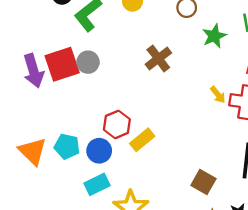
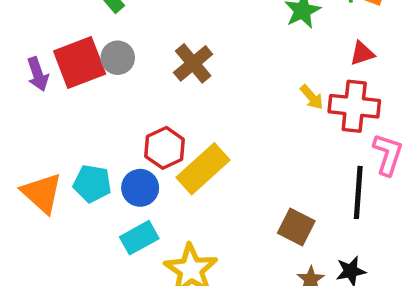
brown cross: (158, 59) -> (193, 63), moved
purple arrow: (33, 71) -> (38, 74), size x0.7
yellow rectangle: (142, 140) -> (203, 169), size x1.4

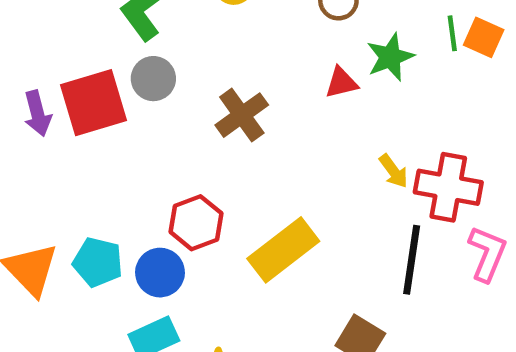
red triangle: (362, 53) -> (341, 83), moved
gray circle: (118, 58) -> (153, 79), moved
yellow rectangle: (203, 169) -> (283, 250), moved
black line: (358, 192) -> (412, 260), moved

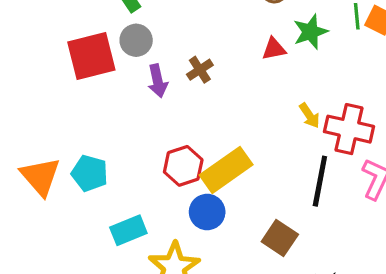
purple arrow: (38, 113) -> (158, 81), moved
brown cross: (242, 115) -> (200, 70), size x0.7
red hexagon: (196, 223) -> (183, 166), moved
blue circle: (160, 273) -> (207, 212), moved

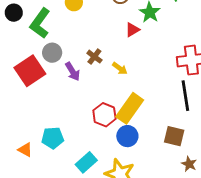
yellow arrow: (309, 116) -> (120, 68), moved
orange triangle: (40, 176) -> (25, 150), size x0.6

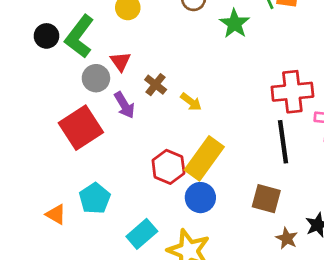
black circle: (14, 13) -> (46, 36), moved
red triangle: (132, 30) -> (120, 61), moved, turned -35
red square: (30, 71) -> (81, 128), moved
cyan pentagon: (53, 138) -> (95, 198), turned -30

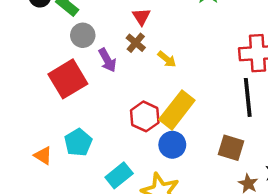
red triangle: (120, 61) -> (141, 17), moved

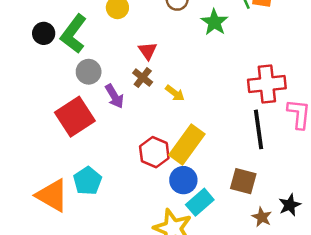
orange triangle: (43, 156) -> (52, 195), size x1.8
cyan rectangle: (119, 175) -> (200, 202), moved

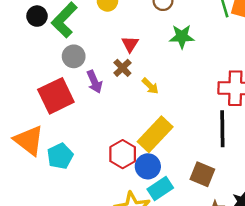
green star: (214, 22) -> (182, 37), moved, turned 30
red hexagon: (154, 152) -> (123, 154), moved
orange triangle: (52, 195) -> (29, 140), moved

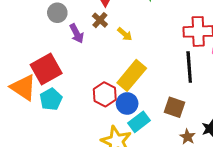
red square: (56, 96) -> (46, 69), moved

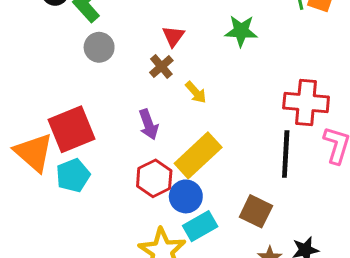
purple arrow: (77, 33) -> (149, 124), moved

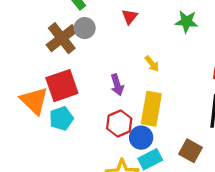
red triangle: (173, 36) -> (130, 17), moved
brown cross: (161, 66) -> (62, 38), moved, size x1.8
yellow rectangle: (198, 155) -> (151, 109), turned -40

